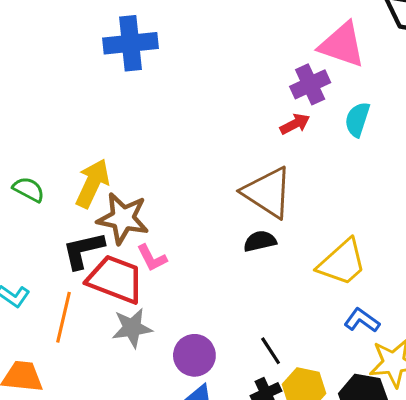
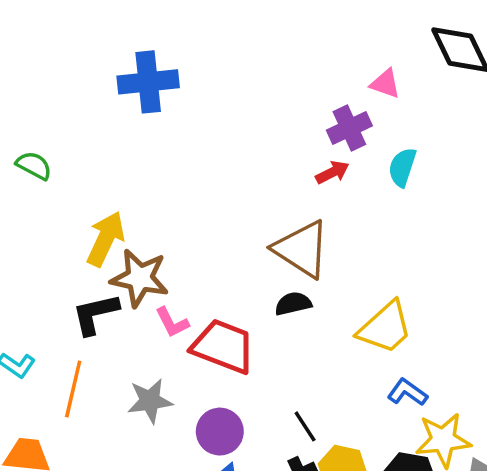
pink triangle: (342, 45) -> (385, 84), size x0.6
green semicircle: (29, 189) -> (34, 166), moved
red trapezoid: (115, 279) -> (223, 346), moved

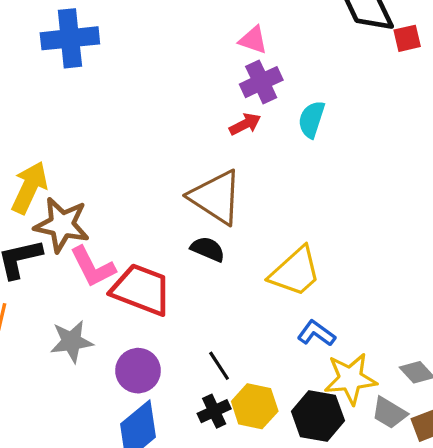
pink triangle: (385, 84) -> (253, 40), moved
black semicircle: (293, 304) -> (208, 249), turned 36
pink L-shape: (172, 322) -> (93, 267), size x1.4

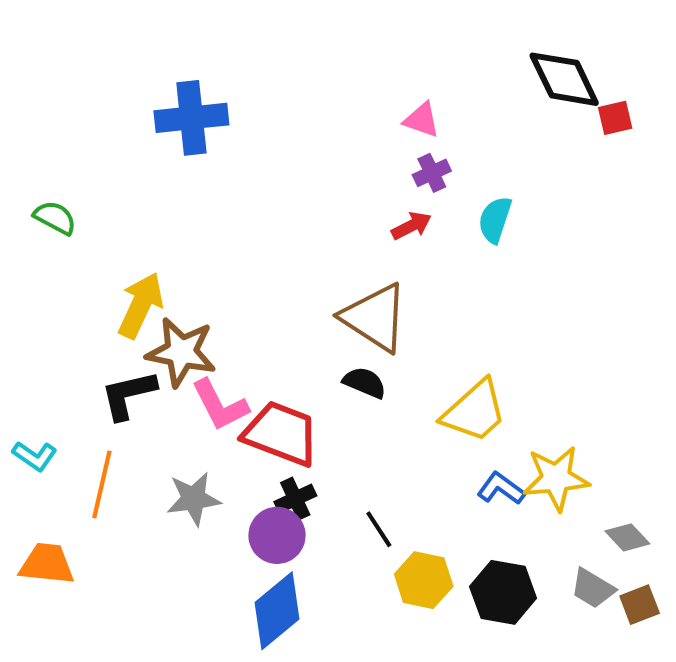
purple cross: (261, 82) -> (432, 173), size x0.7
yellow star: (350, 379) -> (556, 478), moved
black cross: (214, 411) -> (295, 499), moved

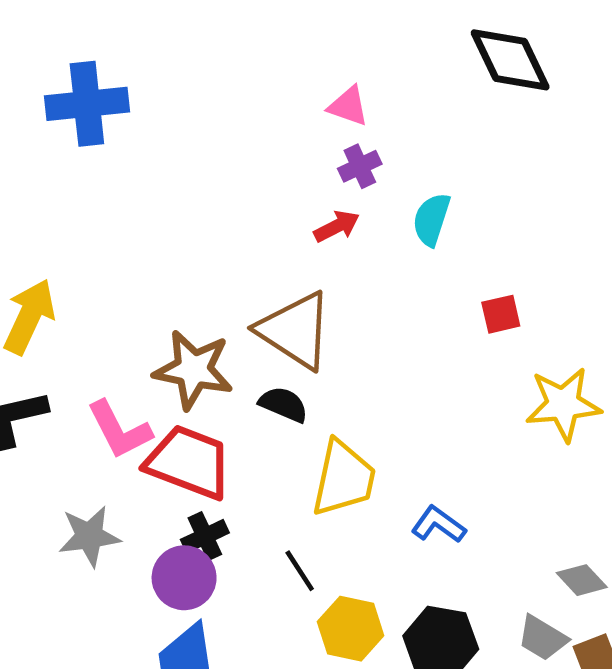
red square: (615, 118) -> (501, 314), moved
brown star: (181, 352) -> (193, 370), moved
yellow trapezoid: (475, 411) -> (344, 478), moved, turned -36
yellow star: (556, 478) -> (563, 404), moved

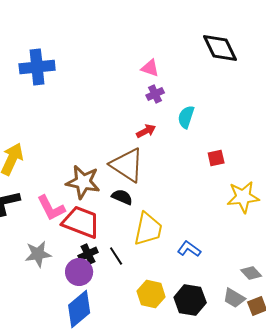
red arrow: (337, 226) -> (146, 131), moved
black line: (300, 571) -> (116, 256), moved

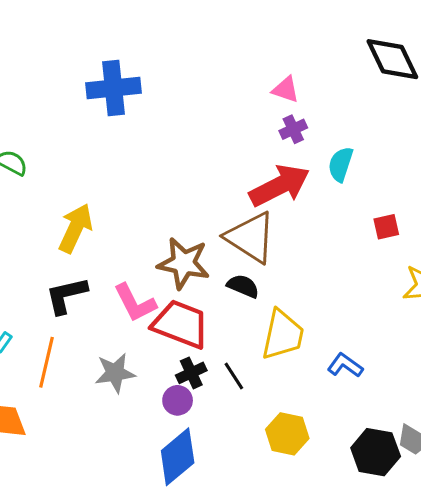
red arrow: (146, 131) -> (280, 186), size x2.0
purple circle: (79, 272) -> (178, 400), size x0.7
black hexagon: (190, 300) -> (376, 452), moved

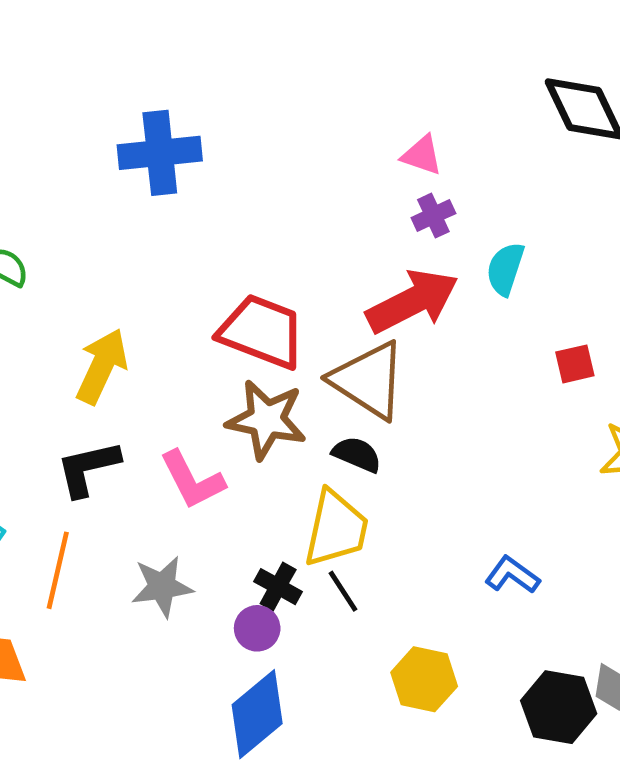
red trapezoid: (181, 324) -> (262, 331), moved
yellow trapezoid: (283, 335) -> (336, 529), moved
black cross: (191, 373) -> (278, 587), turned -36

